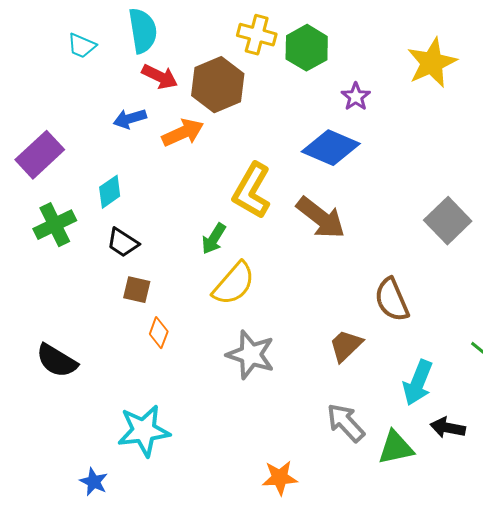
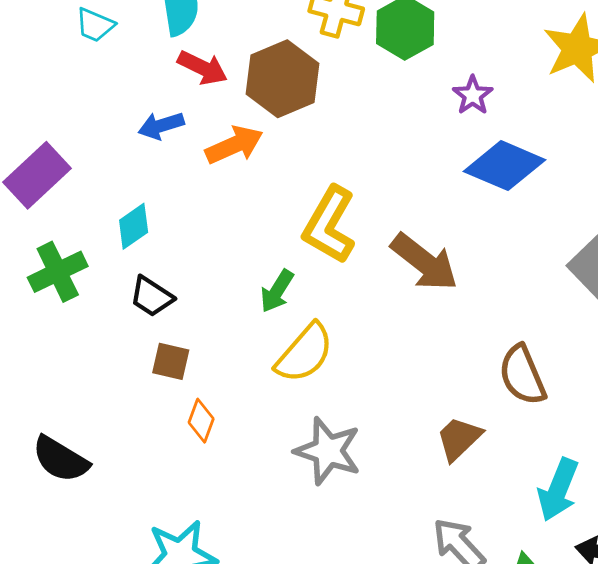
blue diamond: (331, 148) -> (504, 166), moved

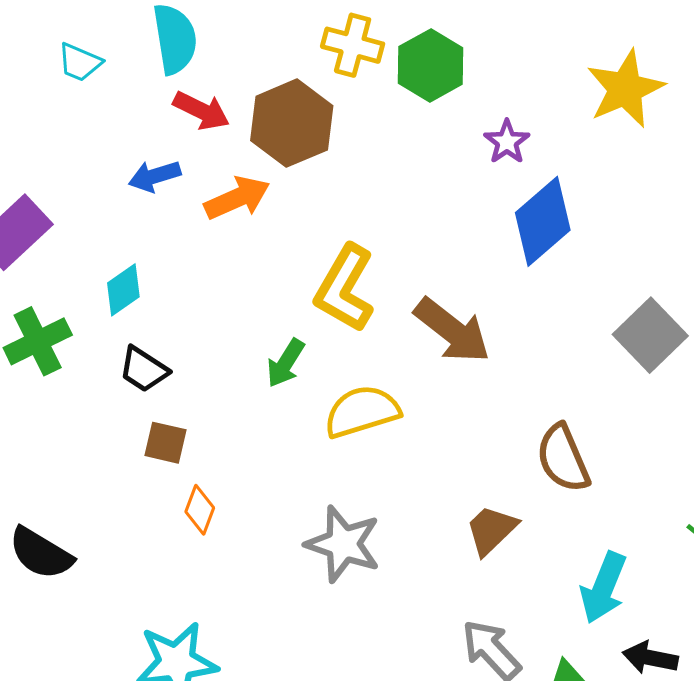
blue diamond: (504, 166) -> (543, 221), turned -64
yellow semicircle: (305, 353) -> (362, 411), moved, turned -148

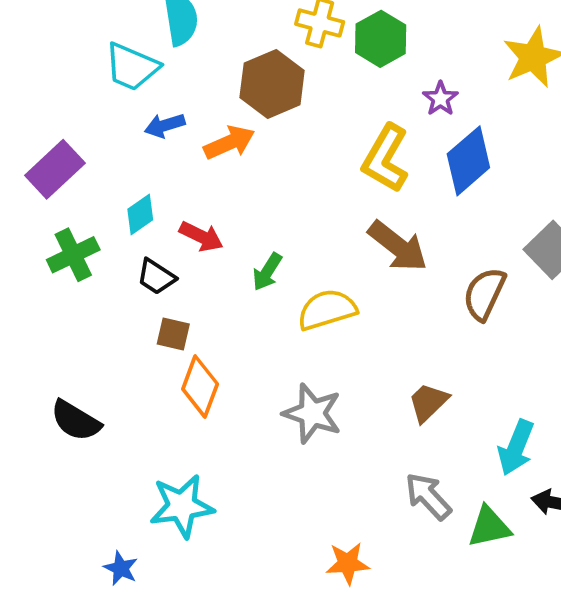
cyan trapezoid: (80, 62) -> (132, 67), moved, size x1.6
red arrow: (201, 111) -> (201, 236), moved
yellow L-shape: (345, 288) -> (386, 158), moved
brown semicircle: (563, 458) -> (484, 294), moved, turned 48
orange diamond: (200, 510) -> (200, 386), size x1.6

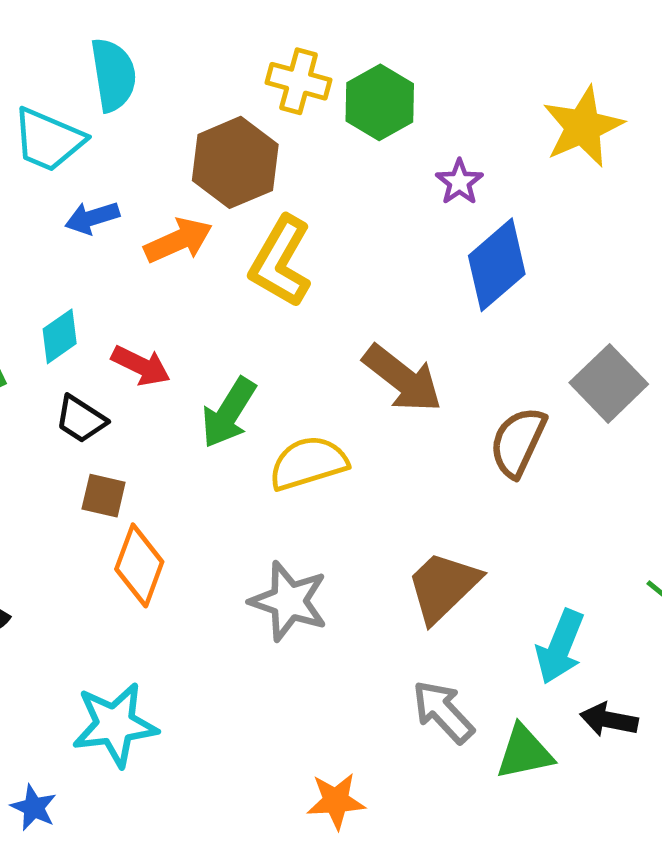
yellow L-shape: (386, 158) -> (281, 262), moved
green arrow: (267, 272) -> (229, 413), size x1.4
brown trapezoid: (428, 402) -> (443, 587), size x1.4

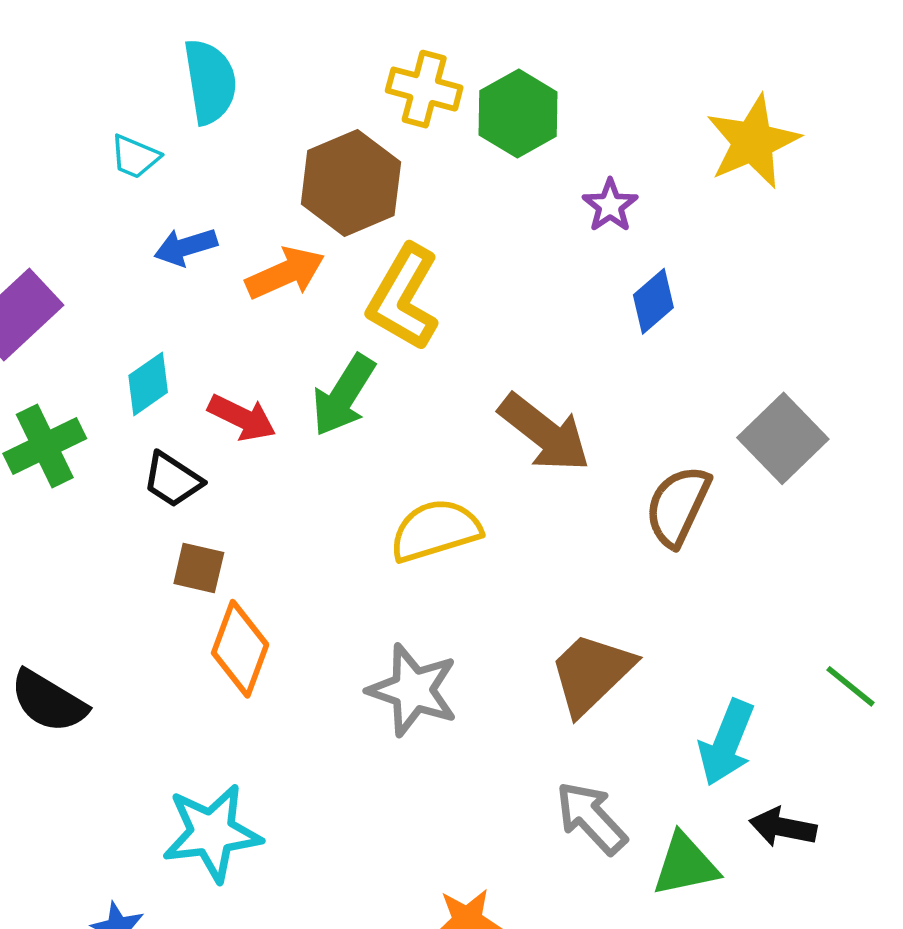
cyan trapezoid: (48, 140) -> (135, 157), size x0.6
blue diamond: (497, 265) -> (653, 301), size x0.6
green arrow: (229, 413) -> (343, 395), moved

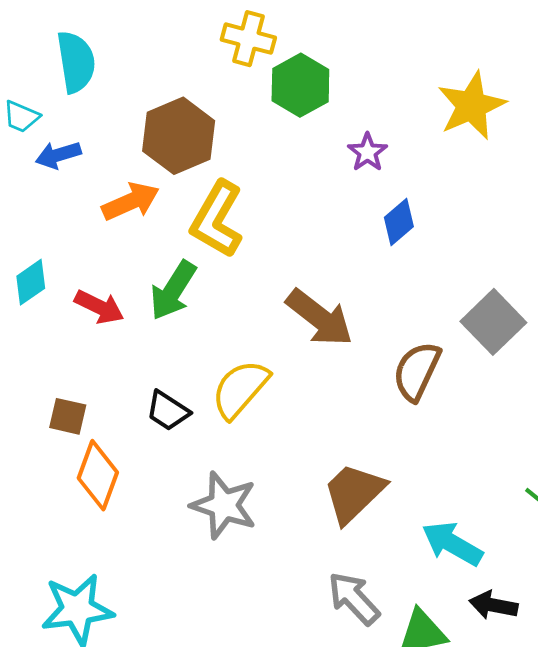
yellow cross: (424, 89) -> (248, 39), moved
blue arrow: (186, 247) -> (58, 155), moved
black trapezoid: (172, 480) -> (168, 411), moved
yellow semicircle: (435, 530) -> (240, 389), turned -32
cyan arrow: (727, 743) -> (452, 544), turned 98

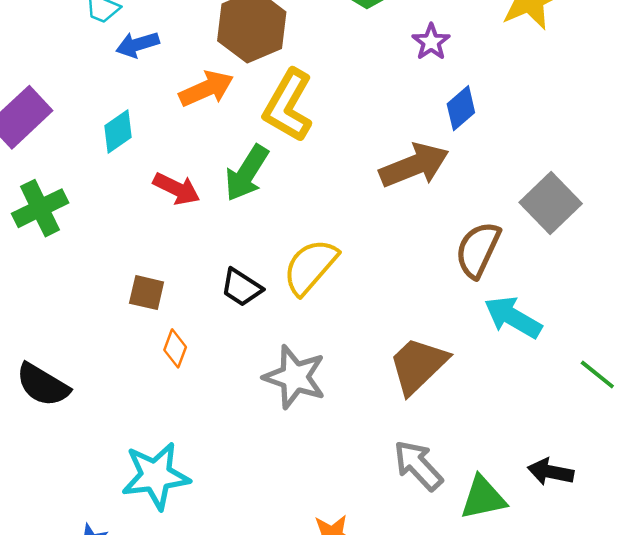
cyan diamond: (31, 282) -> (118, 132), moved
brown arrow: (320, 318) -> (414, 165), moved, turned -60
orange diamond: (98, 475) -> (175, 348), size x0.6
cyan arrow: (452, 544) -> (513, 317), moved

